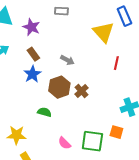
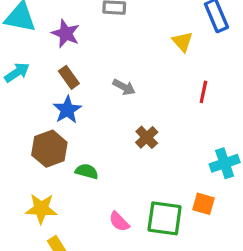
yellow triangle: (103, 32) -> (182, 42), size x0.6
brown hexagon: (59, 87) -> (49, 149), moved

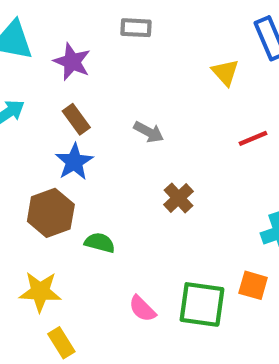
red line: (203, 92) -> (253, 138), turned 55

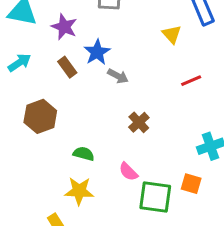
blue star: (74, 162) -> (97, 52), moved
brown hexagon: (51, 213) -> (40, 116), moved
yellow star: (40, 292) -> (79, 191), moved
pink semicircle: (142, 309) -> (128, 172), moved

